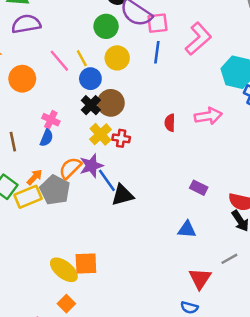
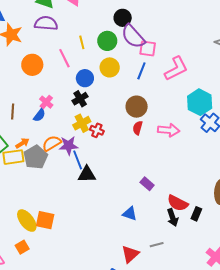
yellow line: (82, 58) -> (82, 42), moved
brown circle: (111, 103) -> (137, 107), moved

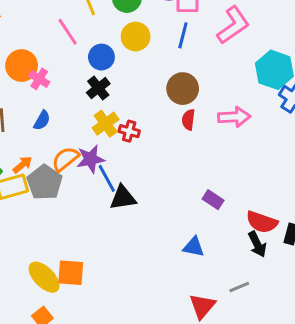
orange circle: (32, 65) -> (22, 65), moved
pink cross: (46, 102) -> (39, 79), moved

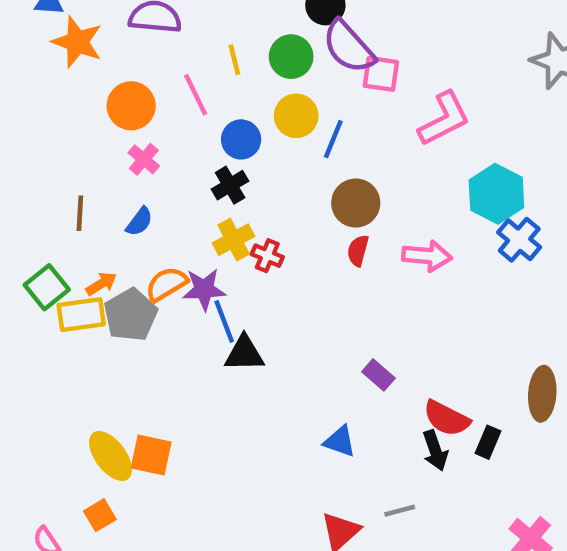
blue line: (183, 35) -> (333, 139), moved
orange circle: (22, 65) -> (131, 106), moved

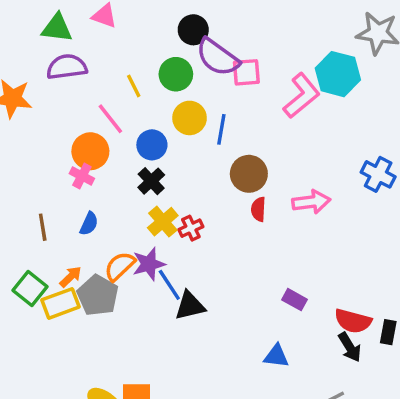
orange circle: (131, 106) -> (90, 151), moved
cyan hexagon: (496, 194) -> (338, 74), moved
red cross: (267, 256) -> (191, 228), turned -35

